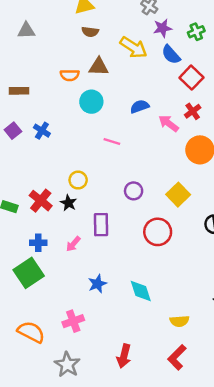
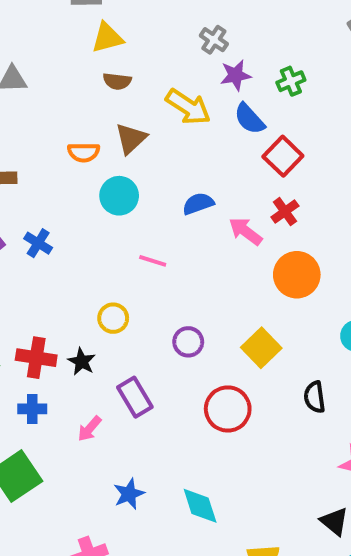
brown triangle: (99, 67) -> (131, 138), turned -45
yellow circle: (78, 180) -> (113, 318), moved
red cross: (41, 201) -> (36, 358), turned -30
purple rectangle: (101, 225) -> (135, 397), turned -30
blue cross: (38, 243) -> (32, 409), moved

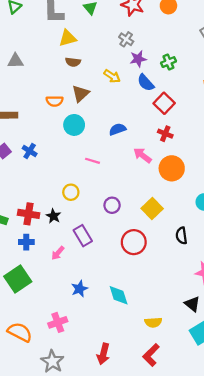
yellow arrow: (188, 107) -> (112, 76), size x0.7
red cross: (285, 212) -> (165, 134), turned -32
pink arrow: (245, 231) -> (142, 155), moved

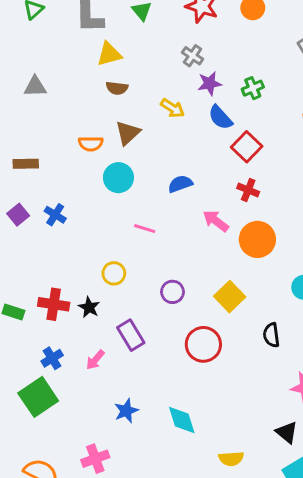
blue cross: (26, 242) -> (52, 358), moved, turned -32

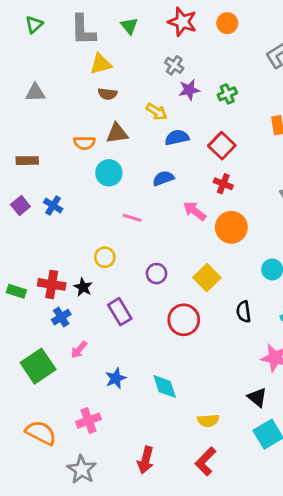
blue semicircle: (220, 117) -> (177, 137), moved, turned 120
brown triangle: (128, 133) -> (117, 133), turned 35
blue cross: (52, 358) -> (61, 317), moved
pink arrow: (95, 360) -> (79, 350), moved

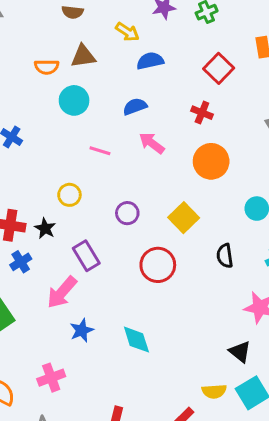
red square: (222, 146) -> (219, 68), moved
pink arrow: (195, 211) -> (152, 143), moved
pink arrow: (79, 350) -> (62, 292), moved, size x1.6
yellow semicircle: (208, 421) -> (214, 391), moved

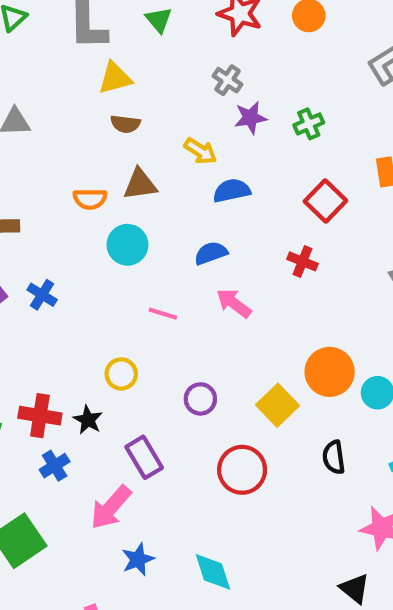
orange circle: (211, 161) -> (330, 372), moved

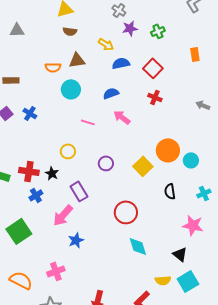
red square: (325, 201) -> (153, 68), moved
red circle: (242, 470) -> (126, 212), moved
cyan diamond: (213, 572) -> (138, 246), moved

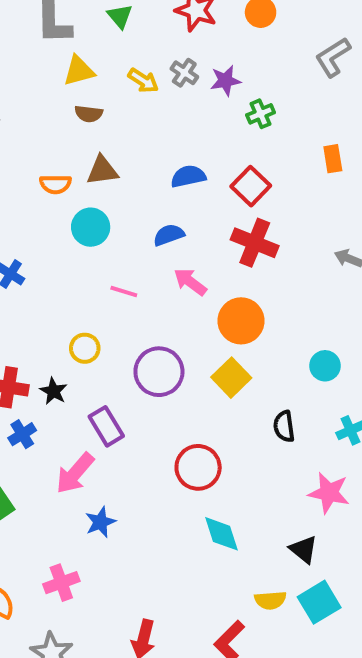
purple star: (130, 28) -> (225, 81), moved
yellow arrow: (106, 44) -> (143, 81), moved
red cross: (155, 97) -> (255, 243), size x1.6
orange circle: (168, 150) -> (241, 321), moved
purple circle: (106, 163) -> (159, 372), size x1.6

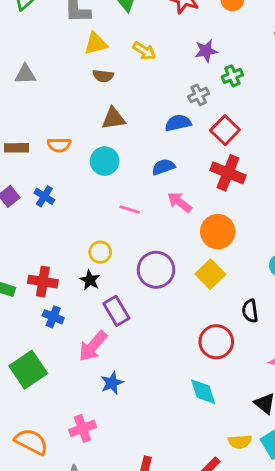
gray cross: (184, 73) -> (199, 95), moved, turned 30
orange semicircle: (55, 184) -> (59, 145), moved
black star: (53, 391) -> (90, 280), moved
blue cross: (22, 434) -> (53, 317), turned -36
red circle: (198, 467) -> (216, 342), moved

